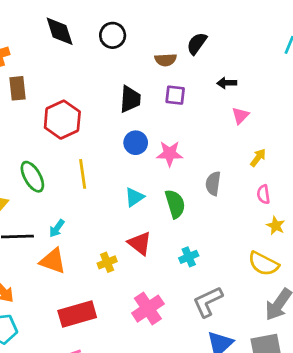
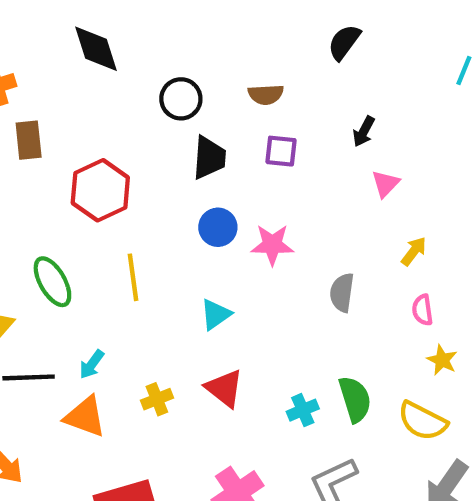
black circle: (113, 35) -> (181, 99), moved
black semicircle: (197, 43) -> (344, 42), moved
black arrow: (227, 83) -> (364, 131), turned -60
green semicircle: (175, 204) -> (355, 399), moved
yellow cross: (107, 262) -> (157, 399), moved

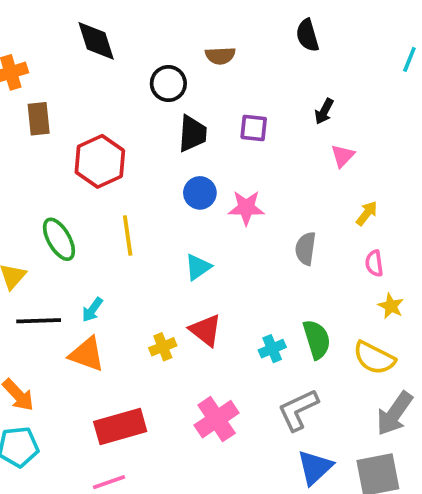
black semicircle: (344, 42) -> (307, 35), turned -52
brown semicircle: (266, 94) -> (220, 56), moved
yellow cross: (157, 399) -> (163, 347), moved

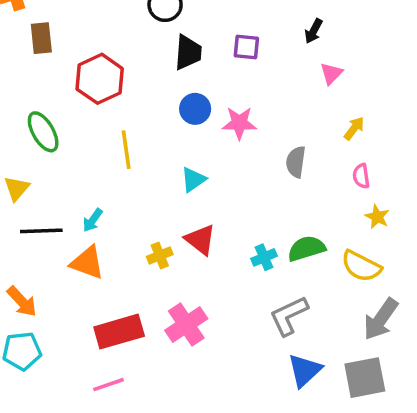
green ellipse: (59, 239) -> (43, 132), moved
green semicircle: (317, 339) -> (306, 248), turned -90
pink cross: (217, 419) -> (186, 324), moved

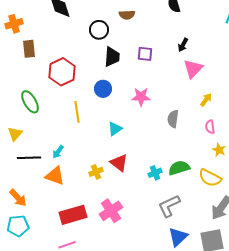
pink triangle: (331, 74) -> (193, 69), size x1.5
blue circle: (195, 109) -> (103, 89), moved

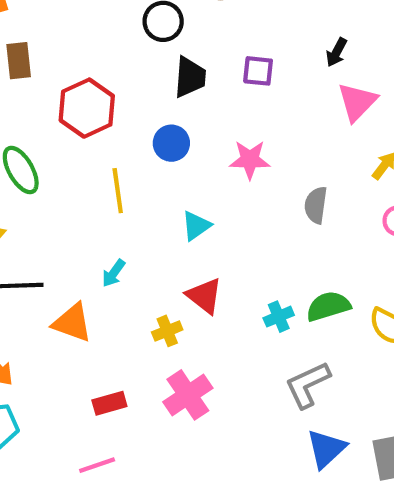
cyan arrow: (58, 152) -> (114, 273), moved
yellow cross: (96, 172) -> (167, 331), moved
red rectangle: (73, 215) -> (109, 403), size x0.6

